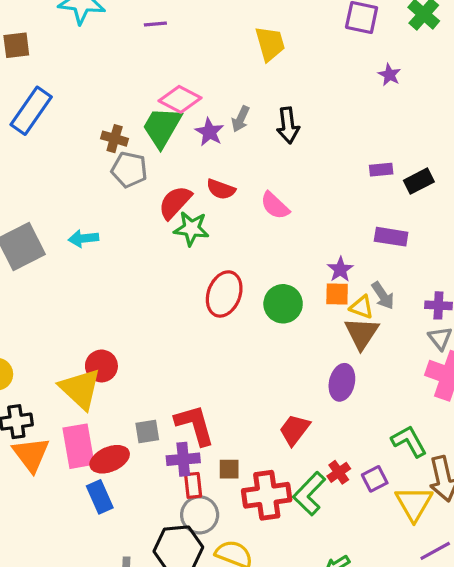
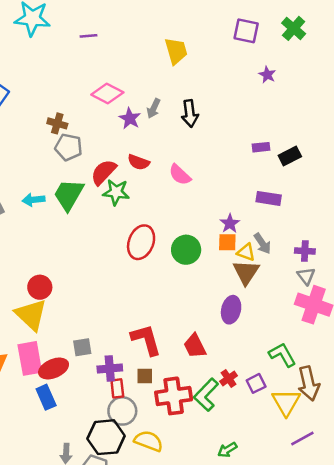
green trapezoid: (162, 127) -> (69, 195), moved
red circle: (101, 366) -> (40, 287), moved
red L-shape: (195, 425) -> (146, 340), moved
red trapezoid: (295, 430) -> (195, 346), turned -64

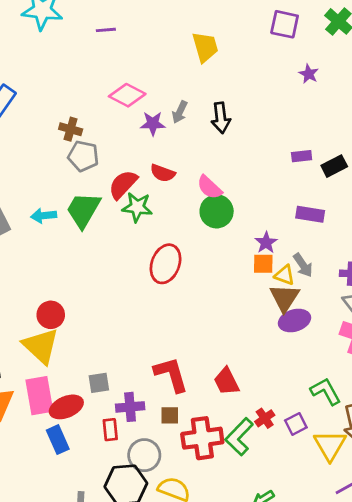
purple star: (130, 118) -> (153, 123), turned -30
green circle: (186, 250) -> (217, 211), moved
purple ellipse: (231, 310) -> (294, 321), moved, turned 60
red rectangle: (117, 388) -> (110, 430), moved

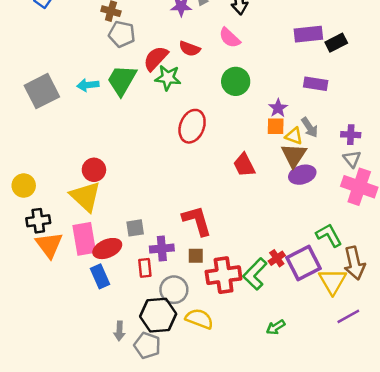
purple rectangle: (302, 156) -> (308, 34), size x1.6
pink semicircle: (209, 187) -> (230, 38), moved
red trapezoid: (226, 381) -> (244, 165), moved
purple square: (296, 424) -> (303, 263), size x1.8

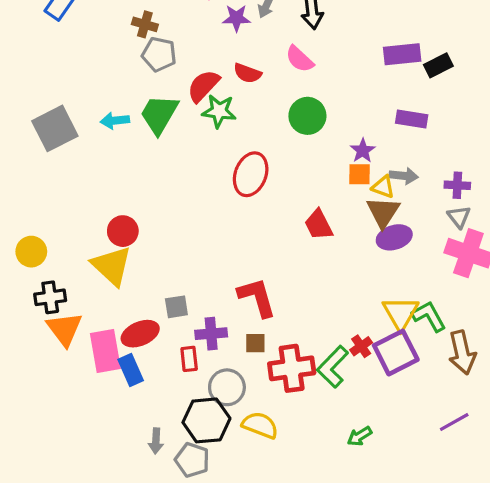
gray arrow: (310, 127) -> (404, 176), turned -50
pink rectangle: (84, 239) -> (105, 351), moved
yellow triangle: (333, 281) -> (401, 313), moved

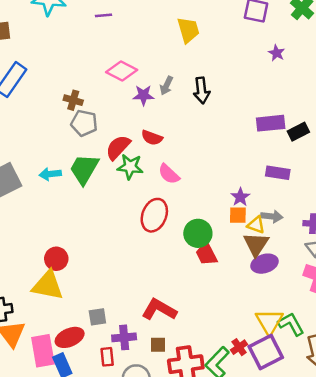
pink semicircle: (300, 59) -> (169, 174), moved
green circle: (307, 116) -> (198, 233), moved
yellow triangle: (112, 266) -> (48, 285), turned -32
red L-shape: (257, 297) -> (159, 310), turned -44

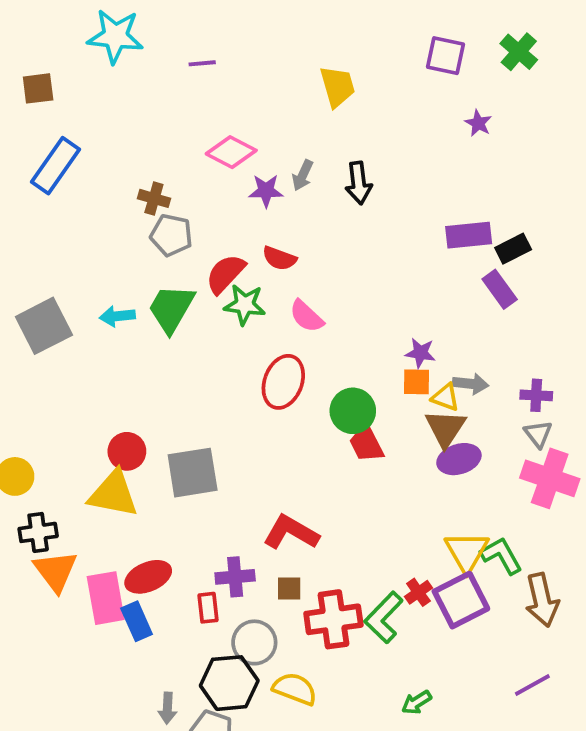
purple rectangle: (278, 173) -> (500, 289), moved, turned 45
purple star: (240, 197) -> (420, 353), turned -30
gray square: (97, 317) -> (193, 473), moved, size x1.8

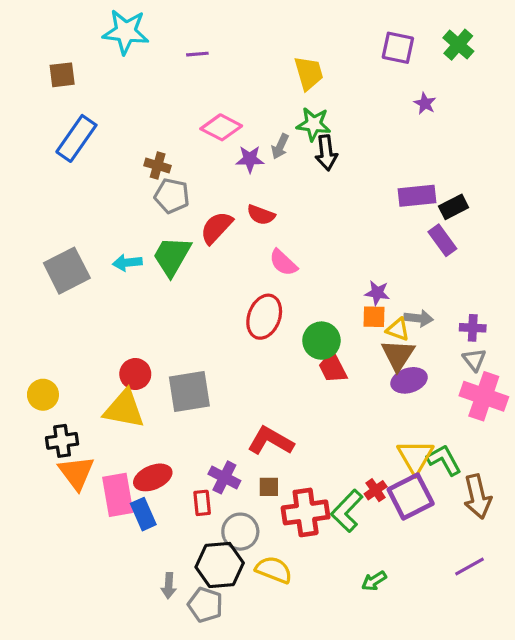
green star: (245, 305) -> (314, 124), moved
purple cross: (235, 577) -> (224, 477), turned 32

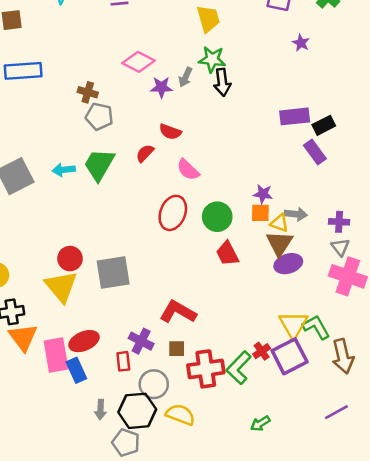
blue rectangle: (76, 138) -> (23, 71), turned 51
red semicircle: (216, 228) -> (145, 153), moved, size x0.7
green circle: (321, 341) -> (217, 217), moved
yellow triangle: (124, 409) -> (61, 286), turned 39
gray arrow: (169, 586) -> (100, 410), moved

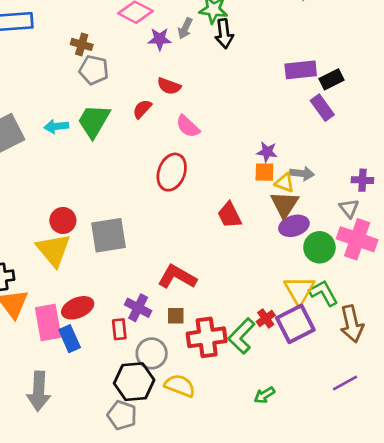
green circle: (217, 217) -> (319, 247), moved
purple cross: (339, 222) -> (362, 180), moved
gray arrow: (100, 410) -> (39, 391), moved, size x1.8

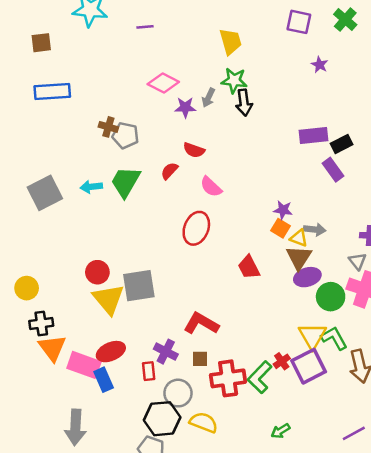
brown cross: (82, 44) -> (108, 127), moved
orange square: (264, 172) -> (281, 228), turned 30
yellow triangle: (53, 250) -> (108, 299), moved
pink rectangle: (48, 323) -> (84, 365), turned -60
purple line: (345, 383) -> (354, 433), moved

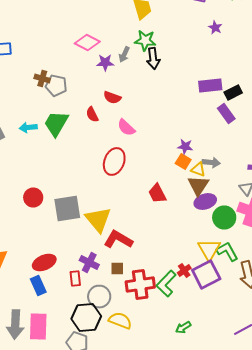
red semicircle: (169, 171) -> (92, 114), turned -70
yellow triangle: (108, 299) -> (98, 220), moved
pink rectangle: (84, 365) -> (38, 326), moved, turned 72

